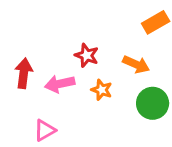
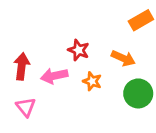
pink triangle: (45, 130) -> (26, 107), moved, turned -40

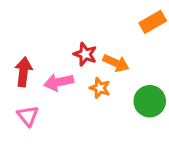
orange arrow: (123, 58) -> (116, 63), moved

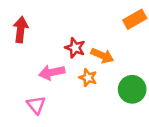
red arrow: (23, 72) -> (21, 30), moved
pink triangle: (28, 116) -> (36, 105), moved

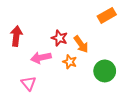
red arrow: (21, 30) -> (16, 36), moved
orange arrow: (102, 56) -> (81, 44), turned 30

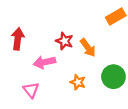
orange star: (70, 62) -> (78, 82), moved

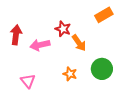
red star: (64, 41) -> (63, 29), moved
pink arrow: (44, 62) -> (40, 45), moved

